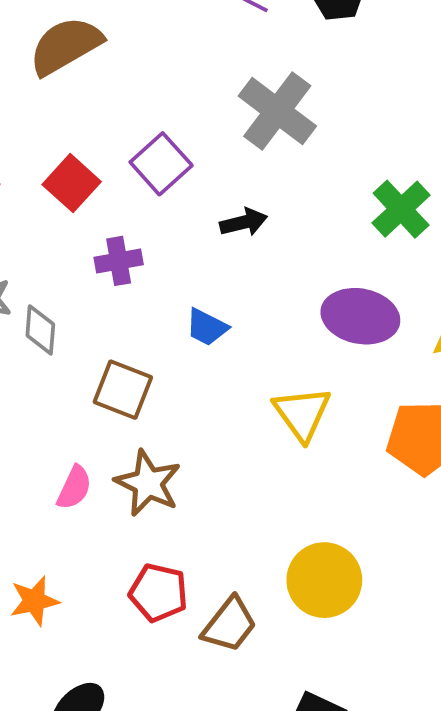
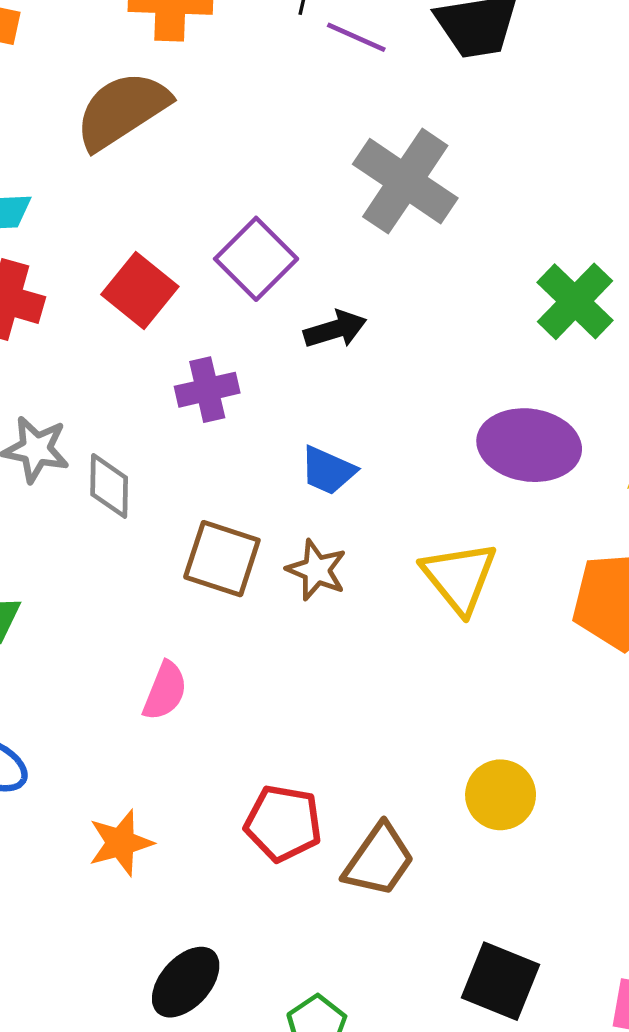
black arrow: (244, 222) -> (335, 329), moved
brown star: (148, 483) -> (317, 570), moved, size x0.7
yellow circle: (324, 580) -> (501, 795), size x0.7

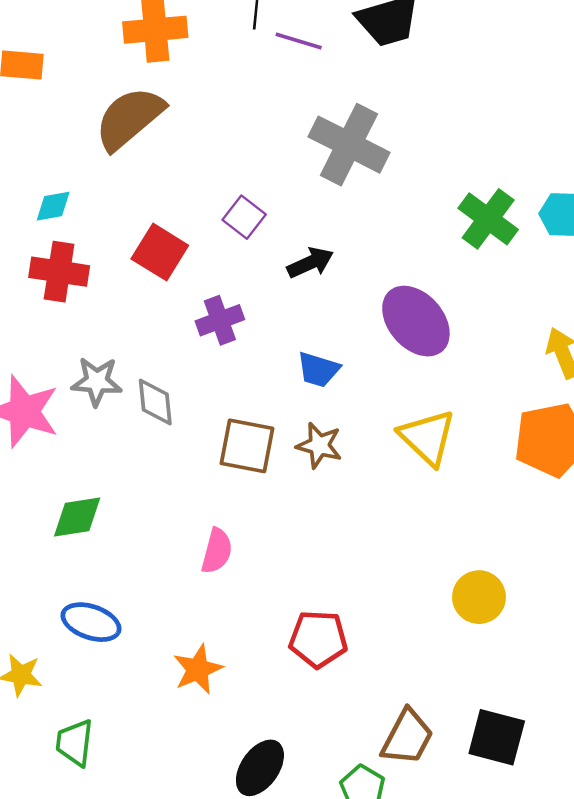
purple square: (256, 259) -> (244, 217), size x0.7
purple ellipse: (529, 445) -> (416, 321), moved, turned 48
brown trapezoid: (379, 860) -> (407, 737), moved

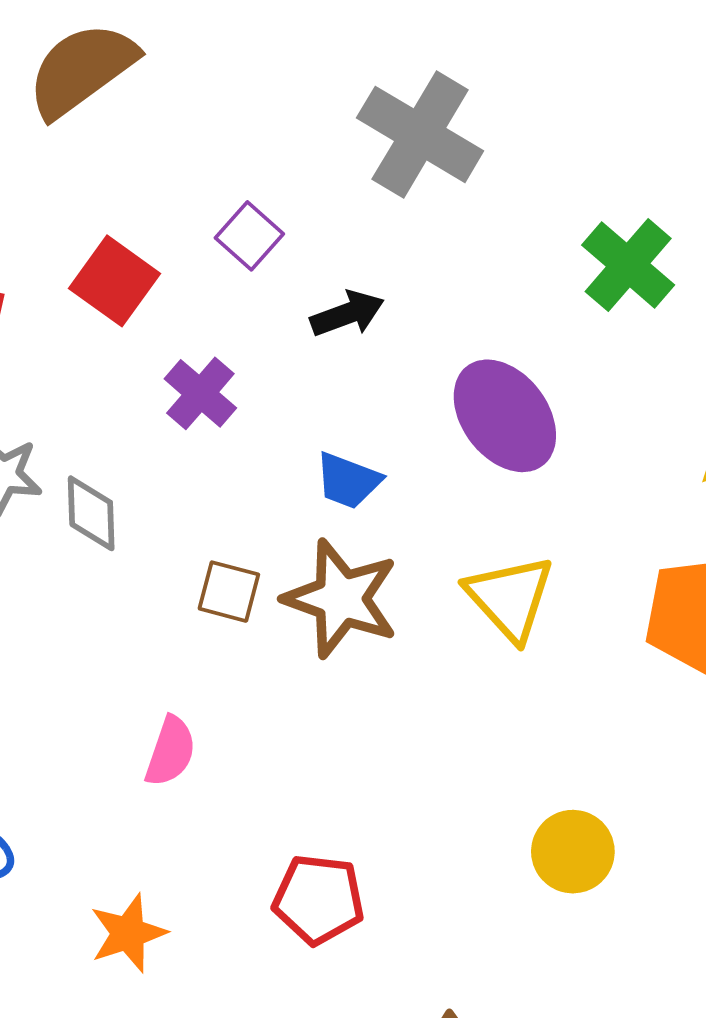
purple cross: (220, 320) -> (200, 393), turned -33
brown star: (319, 445) -> (341, 599), size x1.6
brown square: (247, 446) -> (229, 592), size x0.7

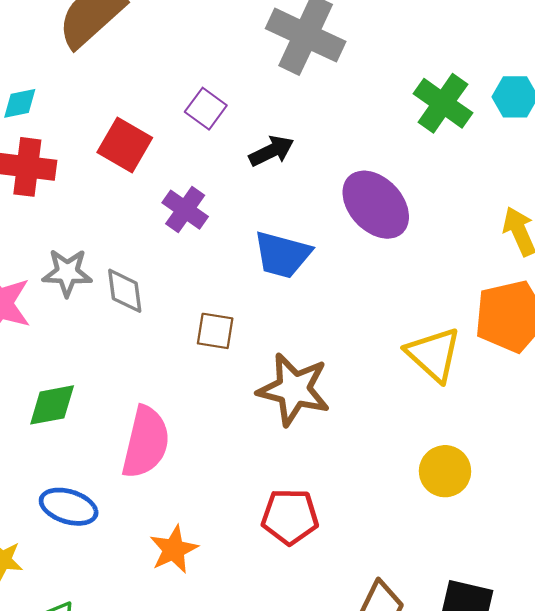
blue trapezoid: (348, 481) -> (282, 255), size x1.4
yellow triangle: (510, 598) -> (434, 354), moved
brown star: (341, 599) -> (294, 389), moved
pink semicircle: (171, 751) -> (146, 442), moved, size x1.6

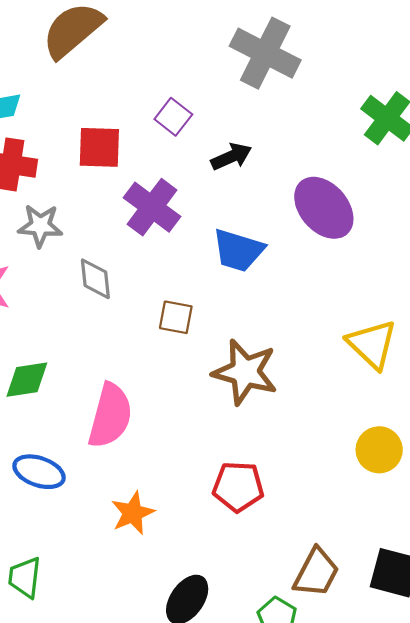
red square: (125, 145) -> (99, 147), turned -30
purple cross: (185, 210) -> (152, 207), size x1.4
gray star: (67, 273) -> (40, 226), moved

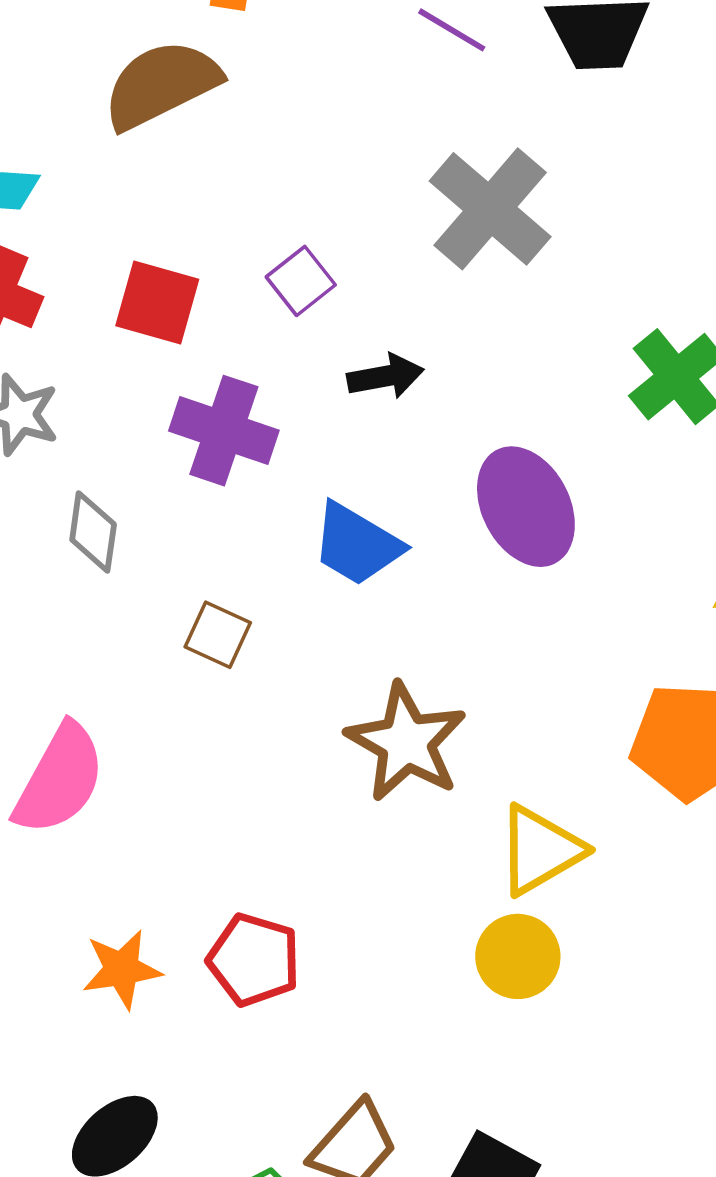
purple cross: (152, 207) -> (224, 431), turned -32
yellow triangle: (372, 344) -> (540, 850), moved, turned 32
brown star: (245, 372) -> (406, 742), moved
orange star: (133, 513) -> (122, 969), moved

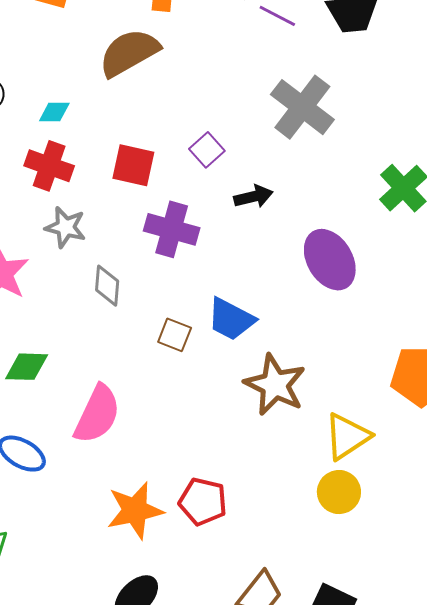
blue trapezoid: (357, 544) -> (231, 319), moved
orange star: (122, 969) -> (135, 510), size x1.4

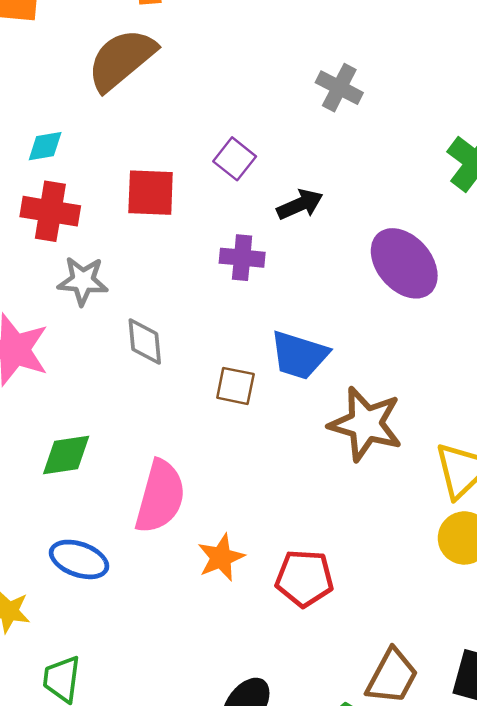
gray cross: (302, 107) -> (339, 88), size x0.6
purple cross: (172, 229) -> (242, 258), moved, size x0.7
orange star: (135, 510) -> (221, 557), moved, size x0.7

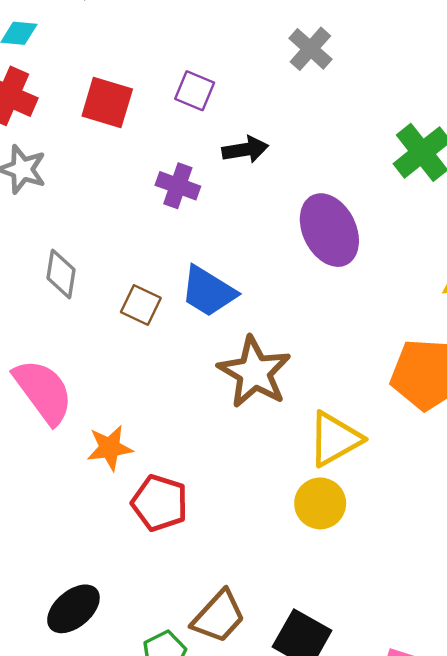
purple square: (235, 159) -> (195, 91), turned -30
gray diamond: (145, 341) -> (61, 274), moved
pink semicircle: (160, 497) -> (43, 391), turned -66
orange star: (221, 557) -> (110, 448), moved

